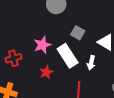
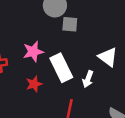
gray square: (78, 33) -> (70, 24), moved, turned -32

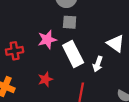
gray square: (70, 24) -> (70, 22), moved
red star: (34, 84) -> (45, 79), moved

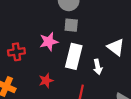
white rectangle: (73, 54) -> (74, 56), turned 40
white arrow: (98, 64) -> (98, 67), turned -32

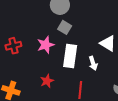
gray square: (71, 25) -> (65, 27), turned 32
red cross: (16, 52) -> (13, 46), moved

